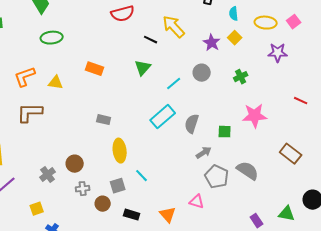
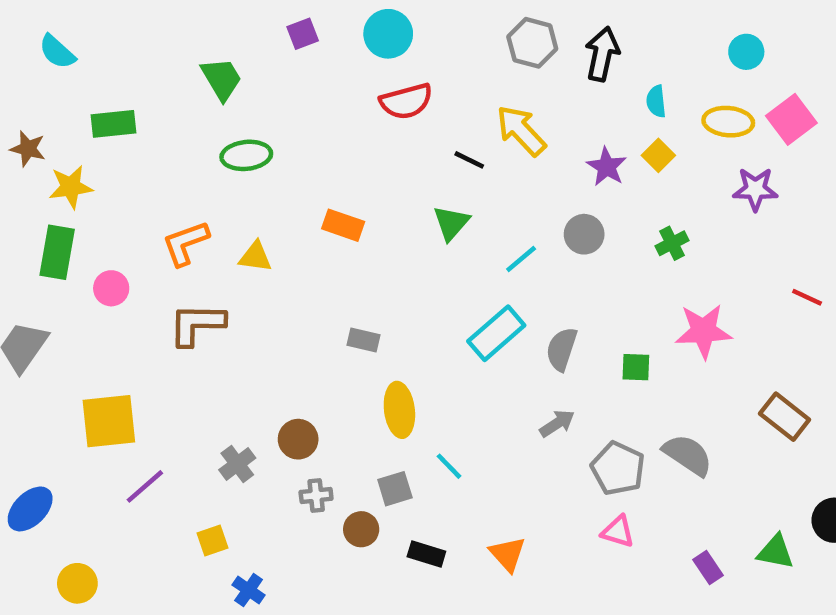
pink square: (294, 22) -> (791, 119), size x1.5
gray arrow: (204, 153) -> (557, 423), moved
pink triangle: (197, 202) -> (618, 531), moved

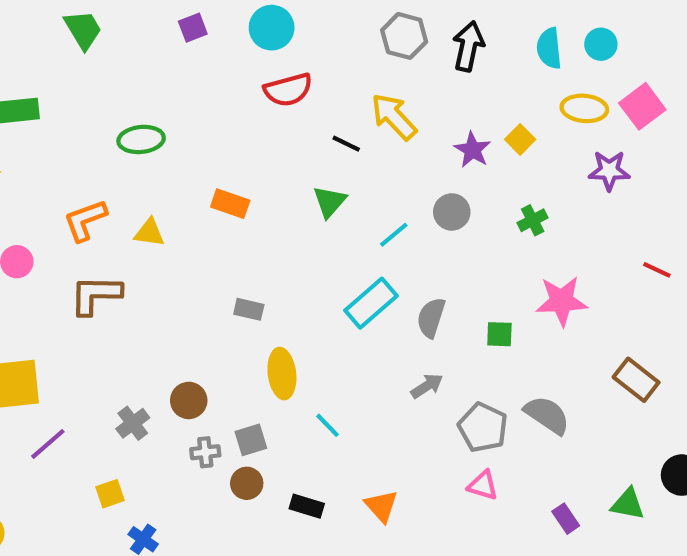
green trapezoid: (222, 79) -> (83, 30), moved
cyan semicircle: (656, 101) -> (549, 48), moved, size x1.4
gray square: (395, 489) -> (251, 440), moved

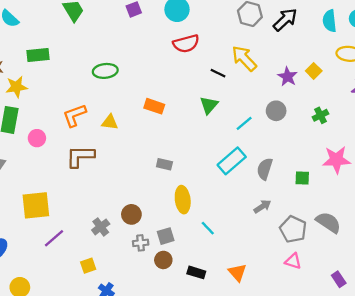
black arrow: (468, 46) -> (285, 20), turned 35

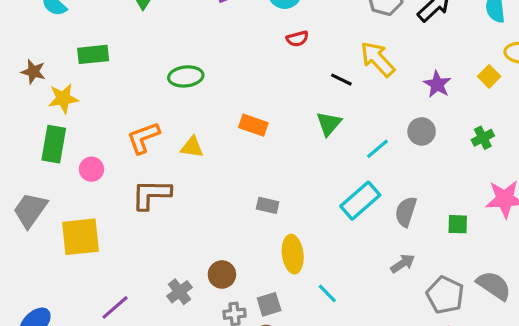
red semicircle: (186, 44) -> (297, 39), size x0.6
yellow square: (314, 71) -> (489, 76), moved
yellow square: (36, 205) -> (80, 237), moved

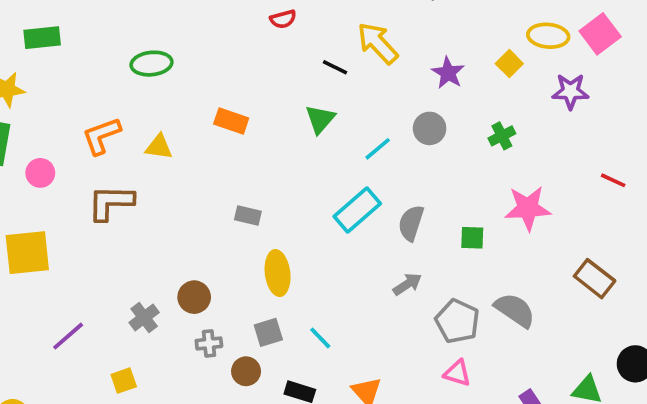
cyan line: (327, 293) -> (320, 338), moved
gray square: (269, 304) -> (268, 332), moved

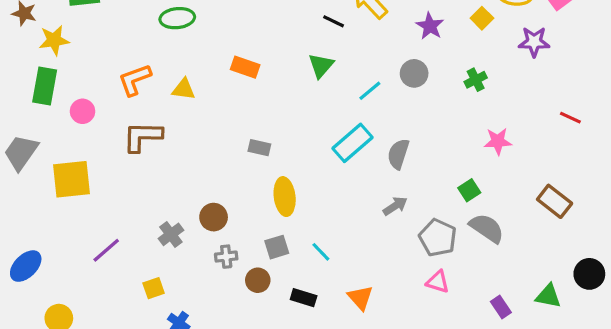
pink star: (528, 208) -> (498, 141), size x0.7
green square: (472, 238) -> (469, 190), moved, turned -35

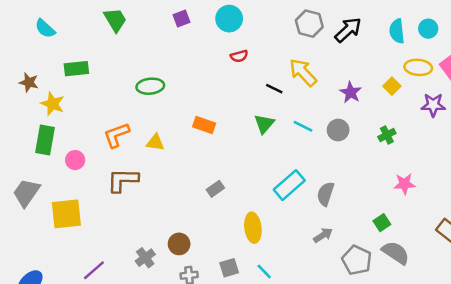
yellow star: (54, 40) -> (53, 104), turned 30
cyan line: (370, 91) -> (303, 126), moved, turned 66
gray rectangle: (259, 148) -> (215, 189), turned -48
yellow ellipse: (285, 197) -> (253, 228), moved

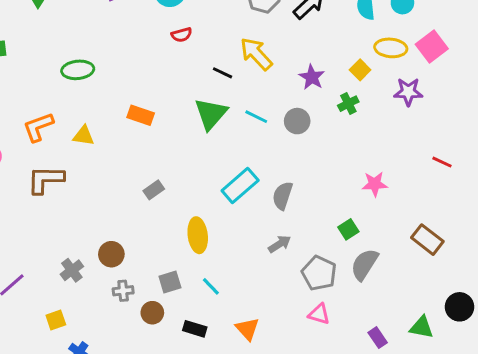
green triangle: (264, 124) -> (211, 114), size x1.4
green cross: (387, 135) -> (348, 104), moved
gray semicircle: (396, 253) -> (364, 264), turned -92

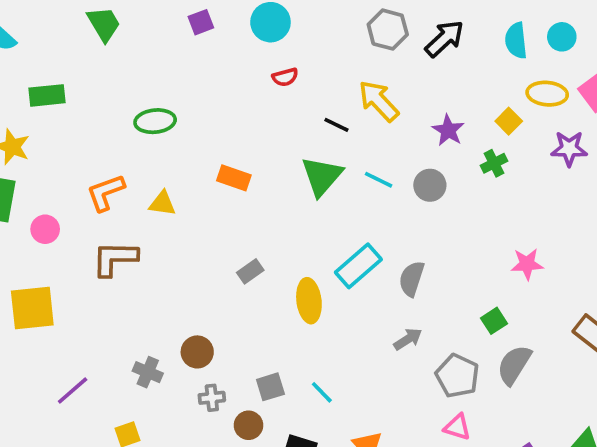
yellow ellipse: (198, 235) -> (309, 301), moved
gray cross: (72, 270) -> (148, 372), turned -30

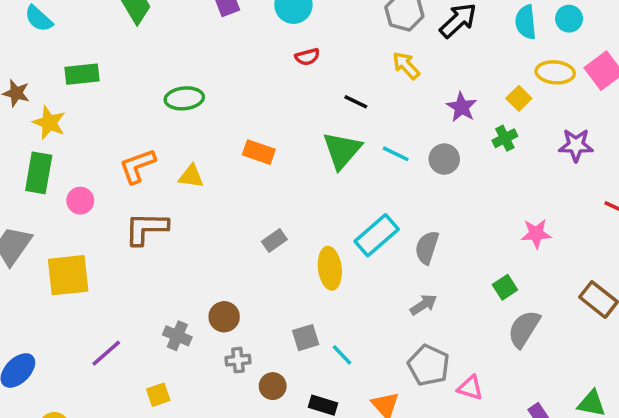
yellow arrow: (379, 101) -> (406, 65), moved, size x0.7
purple star: (569, 149) -> (576, 145), moved
gray pentagon: (457, 376) -> (429, 365), moved
gray square: (270, 387) -> (306, 338), moved

